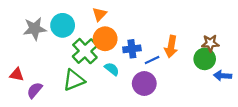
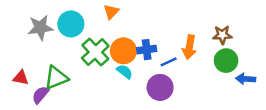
orange circle: (105, 39) -> (123, 51), moved
brown star: (210, 43) -> (222, 35), moved
green triangle: (74, 80) -> (56, 78), moved

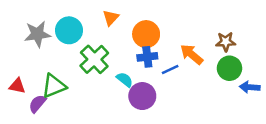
orange arrow: (189, 47) -> (192, 54), turned 120
orange circle: (123, 51) -> (146, 34), moved
purple circle: (160, 87) -> (142, 96), moved

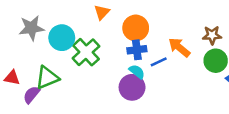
cyan circle: (69, 30) -> (62, 38), moved
cyan semicircle: (125, 80) -> (137, 72), moved

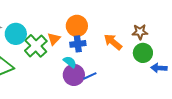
orange triangle: (102, 12) -> (54, 39), moved
blue line: (159, 62) -> (90, 76), moved
cyan semicircle: (137, 72) -> (70, 62), moved

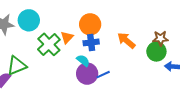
brown star: (140, 32) -> (160, 38), moved
cyan circle: (16, 34) -> (29, 20), moved

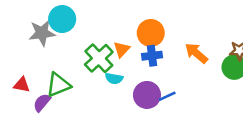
cyan circle: (29, 20) -> (62, 19), moved
cyan semicircle: (83, 61) -> (114, 79), moved, turned 152

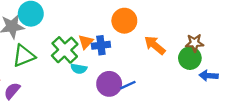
orange circle: (151, 33) -> (124, 21), moved
blue cross: (152, 56) -> (101, 45), moved
green triangle: (58, 85) -> (24, 56), moved

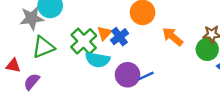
blue cross: (101, 45) -> (119, 37), turned -30
cyan semicircle: (79, 69) -> (98, 60), size x1.5

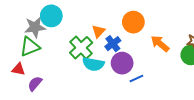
orange triangle: (104, 33) -> (98, 31), moved
green triangle: (43, 47) -> (30, 47), moved
purple circle: (128, 75) -> (122, 63), moved

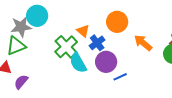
orange triangle: (98, 31) -> (83, 31), turned -32
cyan semicircle: (93, 64) -> (78, 63), turned 50

